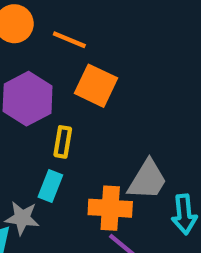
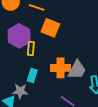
yellow rectangle: (63, 142) -> (31, 49), moved
orange cross: (110, 208) -> (61, 68), moved

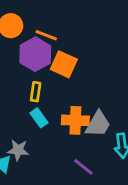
purple hexagon: (19, 36) -> (35, 54), moved
cyan rectangle: (32, 76) -> (39, 118), moved, turned -56

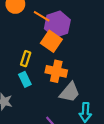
purple hexagon: (35, 54) -> (57, 24), moved
orange cross: (75, 120) -> (56, 71), moved

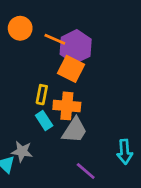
orange cross: (56, 71) -> (67, 106), moved
gray trapezoid: (70, 92) -> (75, 130), moved

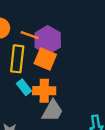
yellow rectangle: (42, 95) -> (17, 59), moved, size x1.6
cyan rectangle: (44, 120) -> (24, 87), moved

